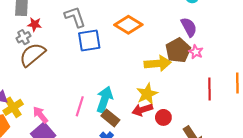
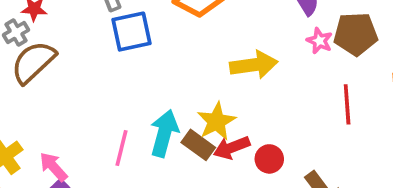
brown pentagon: (178, 50) -> (356, 34), moved, turned 30
yellow star: (147, 94) -> (216, 121), moved
brown rectangle: (110, 118) -> (198, 145), moved

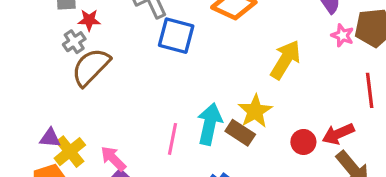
blue square: (132, 32) -> (176, 36), turned 30
yellow arrow: (254, 65) -> (285, 60), turned -48
red arrow: (232, 148) -> (338, 134), moved

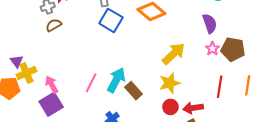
brown semicircle: (91, 67) -> (54, 25), size x0.6
yellow star: (255, 111) -> (170, 83), moved
purple triangle: (50, 138) -> (17, 61), turned 32

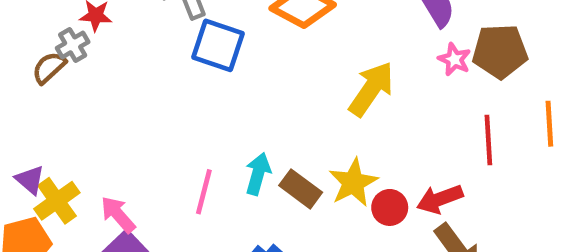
brown semicircle: (54, 25) -> (49, 68), moved
cyan arrow: (116, 80) -> (258, 174), size x0.7
yellow star: (170, 83) -> (353, 183), moved

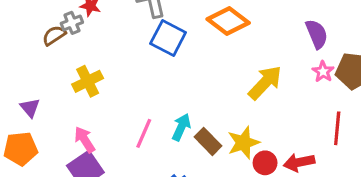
yellow cross: (57, 201) -> (88, 81), moved

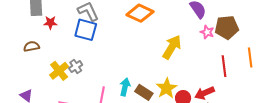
gray cross: (72, 23) -> (76, 67), moved
brown semicircle: (54, 35) -> (31, 46), turned 35
blue square: (168, 38) -> (86, 30), moved

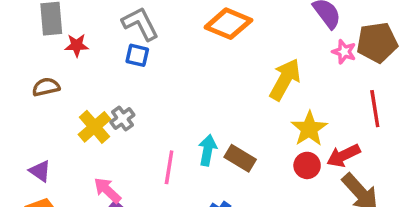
blue square: (86, 30) -> (137, 55), size x0.6
yellow star: (167, 88) -> (309, 129), moved

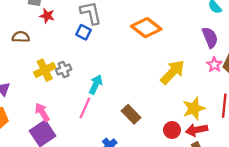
yellow star: (309, 129) -> (194, 108), moved
cyan arrow: (208, 150) -> (96, 84), moved

